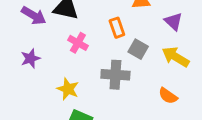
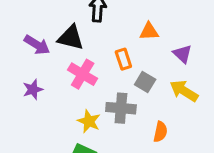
pink cross: (78, 43) -> (83, 74), size x1.4
yellow star: (68, 89) -> (89, 121), moved
orange semicircle: (168, 96) -> (160, 132), moved, turned -114

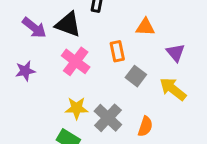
gray cross: (121, 108) -> (108, 118), moved, turned 32
yellow star: (89, 121) -> (77, 108), turned -30

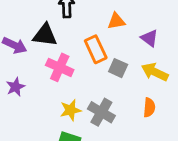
orange rectangle: (117, 51) -> (96, 49), size x1.4
orange semicircle: (145, 126) -> (149, 108), moved

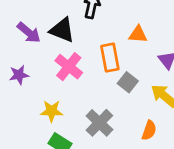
yellow star: (71, 110) -> (52, 111), moved

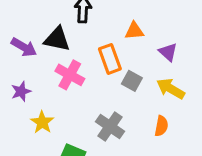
yellow star: (52, 111) -> (42, 122), moved, turned -30

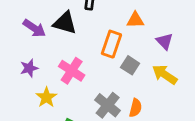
orange rectangle: (110, 59) -> (111, 44), turned 35
pink cross: (70, 75) -> (72, 71), moved
orange semicircle: (161, 126) -> (135, 108), moved

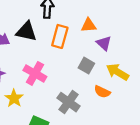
purple triangle: (165, 41) -> (104, 43), moved
orange rectangle: (111, 44) -> (60, 36), moved
orange semicircle: (135, 108) -> (102, 92), moved, turned 105

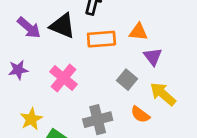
orange rectangle: (60, 36) -> (101, 39), turned 60
yellow star: (14, 98) -> (31, 119), moved
gray cross: (69, 102) -> (98, 120), turned 30

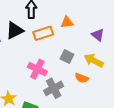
black triangle: (62, 26) -> (15, 31), turned -36
purple triangle: (153, 57) -> (98, 35), moved
pink cross: (64, 78) -> (37, 69), moved

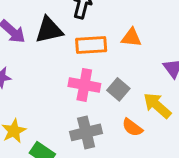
pink cross: (37, 69) -> (84, 85), moved, turned -30

